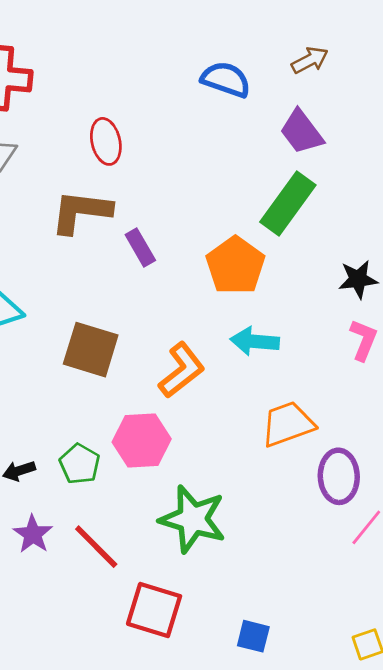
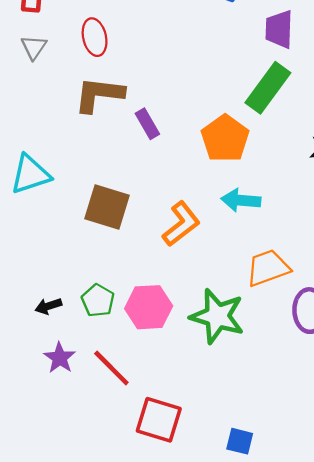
purple trapezoid: (302, 132) -> (279, 29), turned 39
red ellipse: (106, 141) -> (95, 37), moved
pink hexagon: (142, 441) -> (149, 307), moved
green star: (193, 519) -> (217, 316), moved

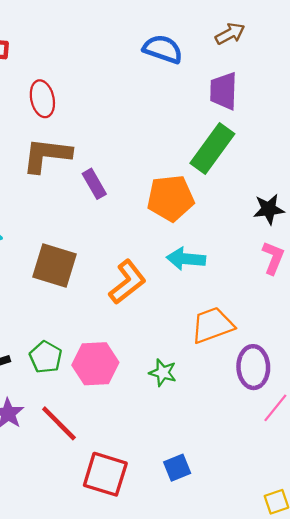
orange pentagon: (225, 138) -> (170, 198), turned 30
green star: (217, 316) -> (163, 373), size x0.5
blue square: (240, 441) -> (177, 468), moved, turned -36

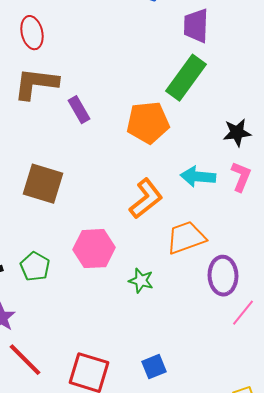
cyan arrow: (186, 259) -> (198, 177), moved
orange L-shape: (127, 282) -> (146, 199), moved
pink hexagon: (95, 364) -> (94, 249), moved
red line: (59, 423) -> (25, 360), moved

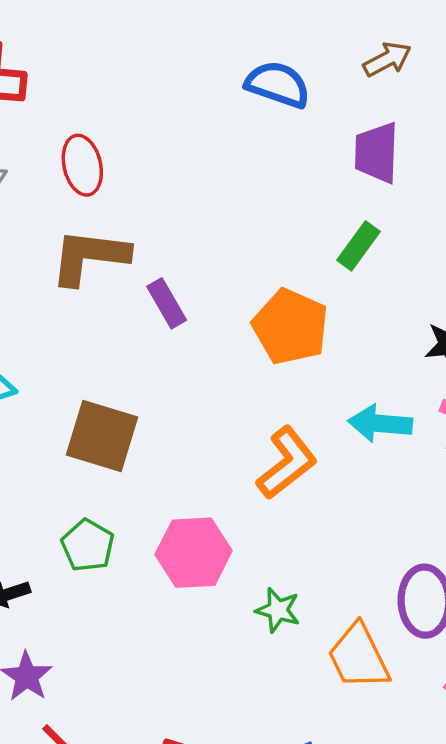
green rectangle: (186, 78) -> (359, 246), size x0.6
orange pentagon: (148, 123) -> (290, 327), turned 30
orange trapezoid: (186, 238) -> (359, 657), moved, turned -96
green pentagon: (35, 267) -> (88, 545), moved

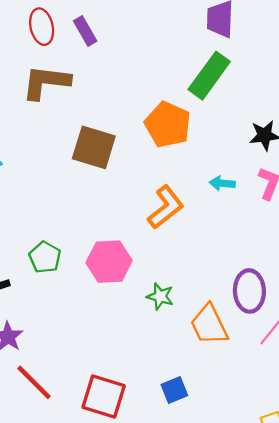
green rectangle: (359, 246) -> (209, 76), size x1.6
purple rectangle: (167, 303) -> (85, 31), moved
cyan arrow: (380, 424) -> (222, 183), size x0.7
brown square: (102, 436) -> (94, 147), moved

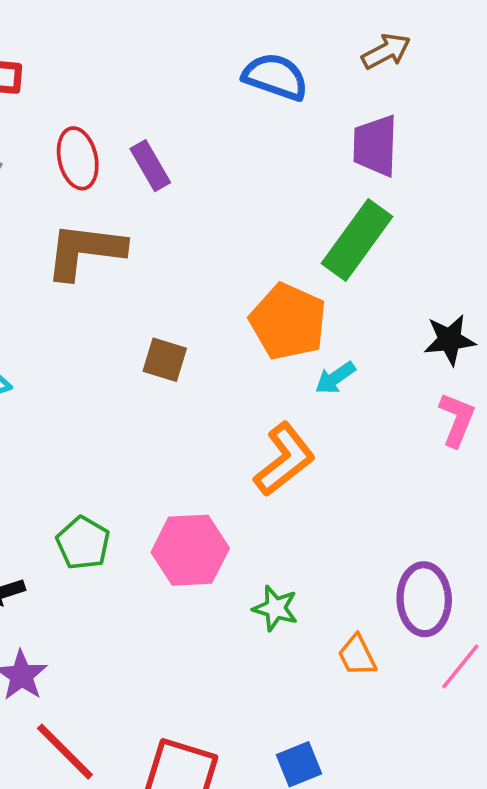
brown square: (94, 147) -> (165, 360), size x0.6
cyan arrow: (222, 183) -> (335, 378), moved, turned -40
orange trapezoid: (209, 325) -> (357, 655), size x0.6

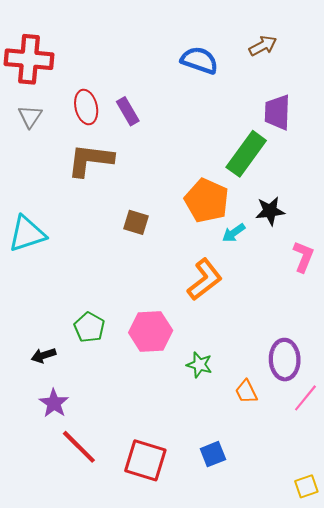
purple trapezoid: (375, 146) -> (277, 112), moved
black star: (450, 340) -> (270, 211), moved

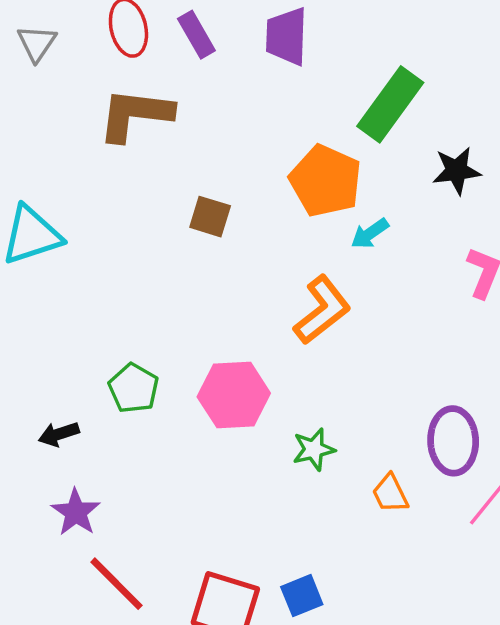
purple trapezoid: (277, 112) -> (287, 36), moved
black star: (270, 211) -> (457, 171), moved
green star: (199, 365) -> (314, 449), turned -30
blue square: (213, 454) -> (302, 596), moved

